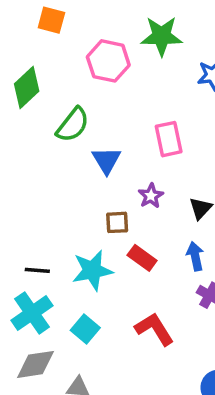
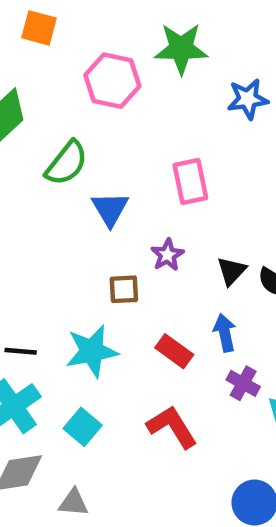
red rectangle: (142, 258) -> (174, 351), moved

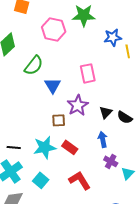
purple star: (167, 255) -> (78, 105), size x1.5
red rectangle: (174, 351) -> (70, 147), moved

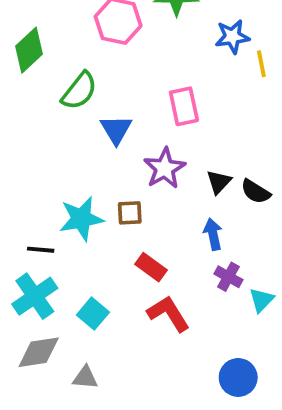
brown square: (59, 120) -> (130, 213), moved
cyan star: (45, 147) -> (81, 219), moved
red rectangle: (70, 147) -> (151, 267), moved

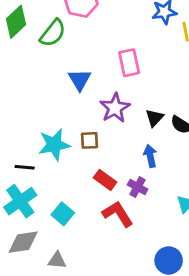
green semicircle: (79, 91) -> (53, 33), moved
purple cross: (228, 277) -> (138, 187), moved

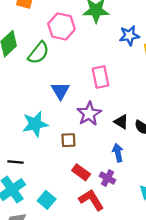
black triangle: (154, 118) -> (121, 122), turned -42
cyan star: (54, 145) -> (35, 124), moved

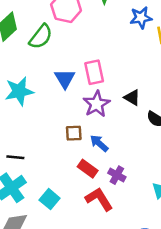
pink rectangle: (101, 77) -> (94, 72), moved
black triangle: (121, 122) -> (132, 98), moved
cyan star: (35, 124) -> (19, 91), moved
blue arrow: (118, 153) -> (99, 143), moved, turned -36

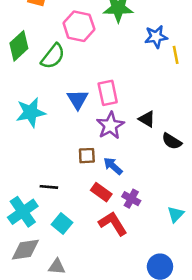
black line: (15, 157) -> (49, 187), moved

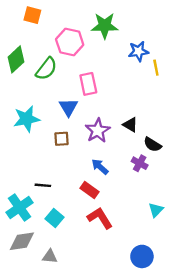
pink rectangle: (108, 93) -> (88, 84), moved
brown square: (87, 156) -> (62, 139), moved
purple cross: (131, 199) -> (140, 163), moved

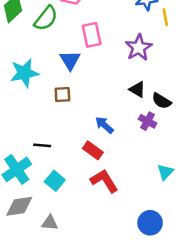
black triangle: (130, 125) -> (137, 89), moved
purple star: (98, 131) -> (139, 48), moved

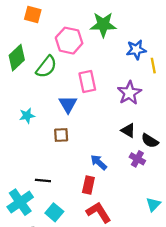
cyan star: (24, 73) -> (27, 116), size x0.6
red rectangle: (93, 150) -> (88, 185), turned 66

